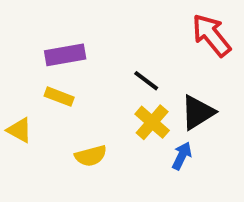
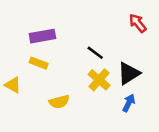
red arrow: (211, 35) -> (138, 23), size x0.7
blue arrow: (182, 156) -> (129, 103), moved

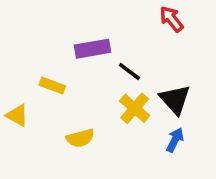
red arrow: (138, 23) -> (171, 19), moved
purple rectangle: (42, 36) -> (93, 49), moved
black triangle: (129, 73) -> (175, 100), turned -40

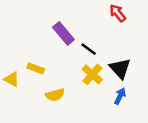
purple rectangle: (93, 49) -> (63, 33), turned 60
yellow rectangle: (52, 86) -> (36, 68), moved

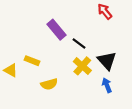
blue arrow: (120, 96) -> (107, 85), turned -48

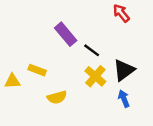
black triangle: (107, 61) -> (124, 70), turned 36
yellow triangle: (11, 70) -> (12, 81), turned -32

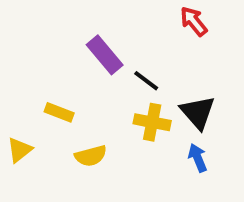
black triangle: (124, 70) -> (198, 112), turned -35
yellow cross: (95, 76) -> (152, 122), turned -30
yellow triangle: (12, 81) -> (20, 150), moved, turned -35

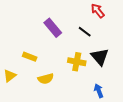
black line: (146, 81) -> (85, 32), moved
blue arrow: (198, 158) -> (99, 91), moved

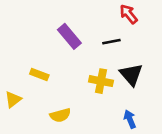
black line: (85, 32) -> (111, 42), turned -48
yellow semicircle: (46, 79) -> (60, 115), moved

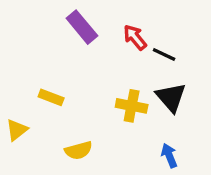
red arrow: (129, 14) -> (135, 37), moved
purple rectangle: (69, 36) -> (82, 27), moved
black line: (111, 42) -> (164, 54), moved, turned 36

